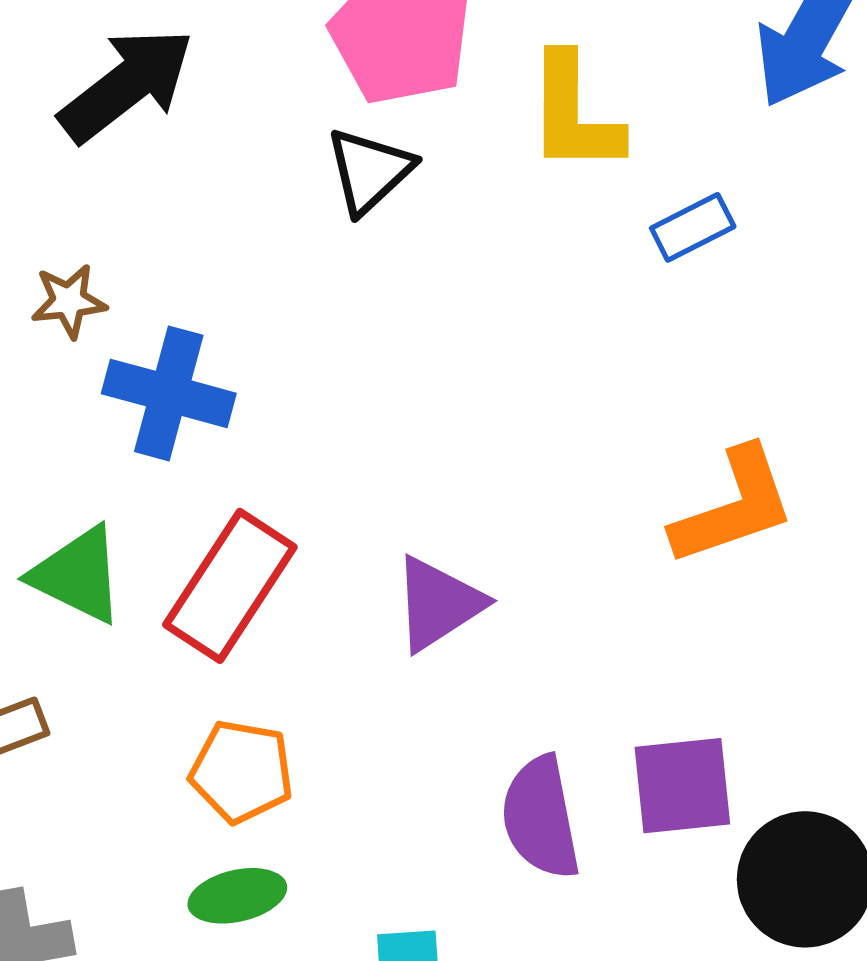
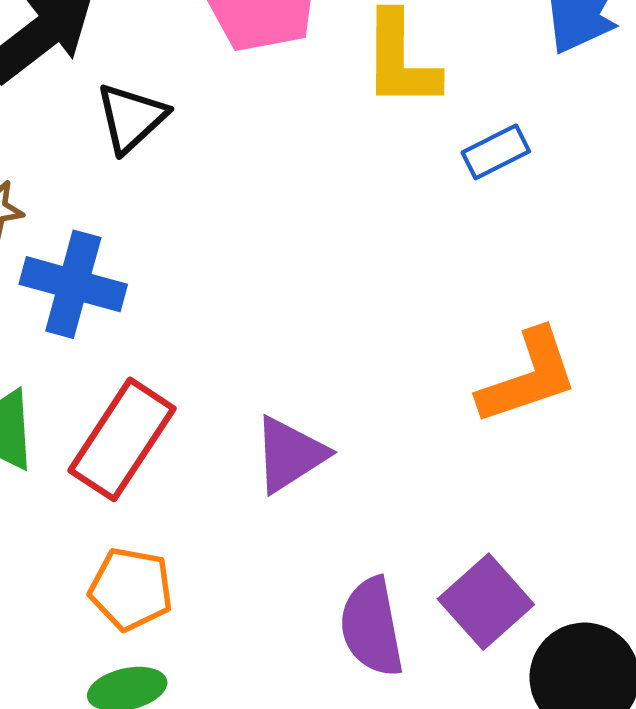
black triangle: (370, 171) -> (131, 118), moved
purple square: (682, 786) -> (486, 602), turned -36

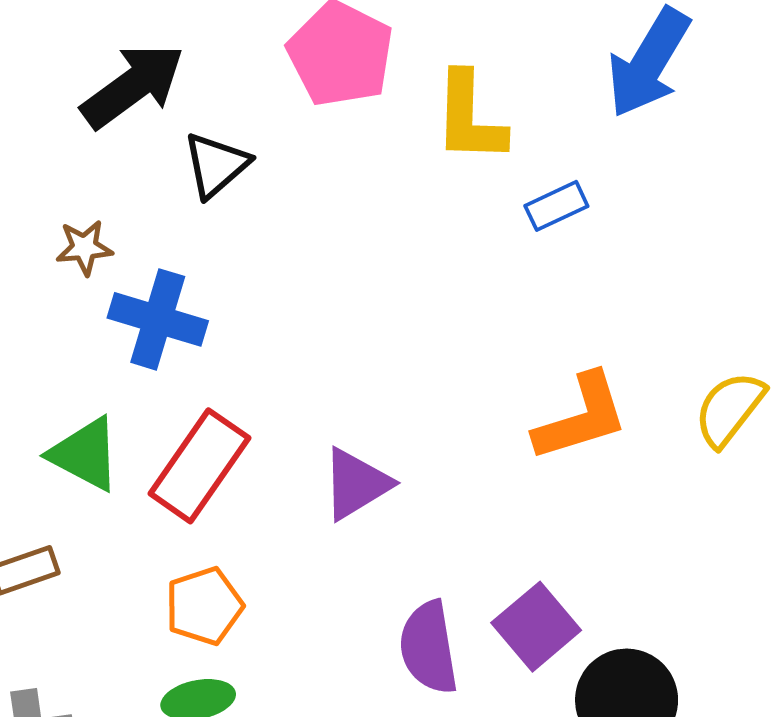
orange pentagon: (131, 589) -> (204, 606), turned -30

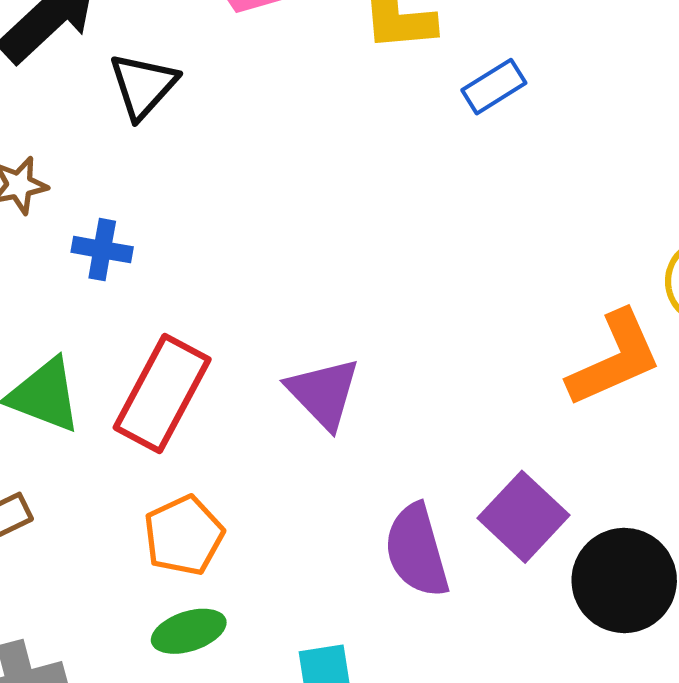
blue cross: (158, 319) -> (102, 250), size x0.6
orange L-shape: (581, 417) -> (615, 359), moved
purple triangle: (356, 484) -> (324, 393), turned -36

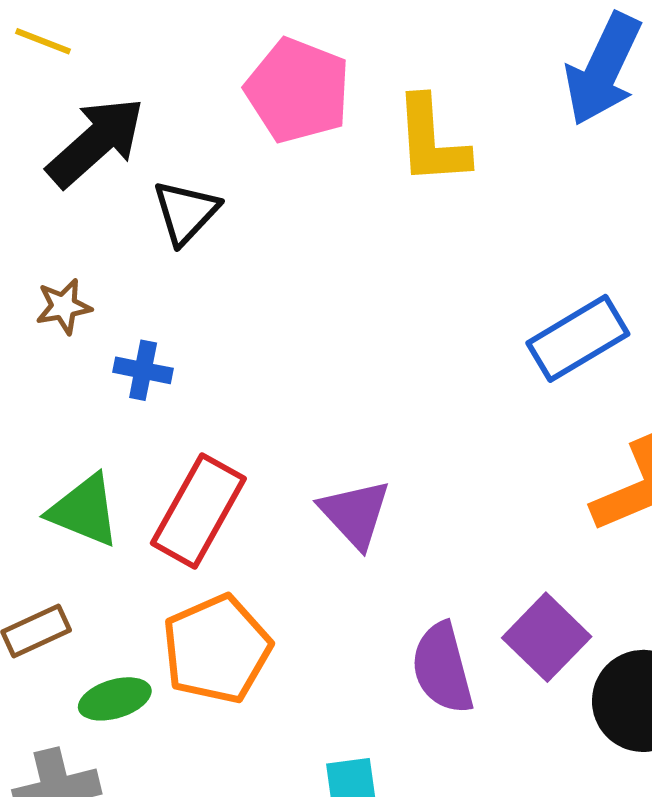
blue rectangle: (494, 87) -> (578, 338), moved, size x1.6
orange pentagon: (184, 535) -> (217, 649), size x1.4
green ellipse: (189, 631) -> (115, 699), moved

